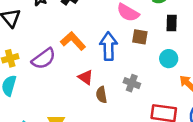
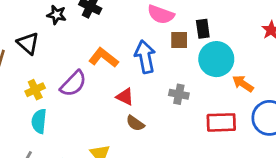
black rectangle: (172, 23) -> (203, 29), moved
cyan circle: (169, 59) -> (216, 59), size x1.6
brown semicircle: (101, 95) -> (135, 123), moved, turned -35

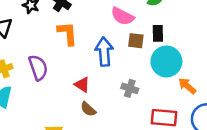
orange L-shape: (104, 58) -> (67, 33), moved, turned 40
purple semicircle: (73, 84) -> (38, 68), turned -70

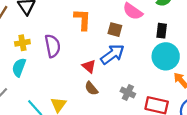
brown square: (136, 41) -> (115, 30), moved
blue arrow: (104, 52) -> (112, 54), moved, turned 50
gray cross: (130, 88) -> (128, 93), moved

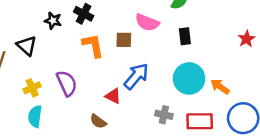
brown square: (115, 30) -> (124, 40), moved
cyan circle: (166, 56) -> (189, 78), moved
brown semicircle: (91, 88) -> (98, 121), moved

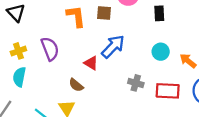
cyan circle: (189, 78) -> (161, 52), size x0.6

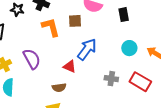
brown semicircle: (76, 85) -> (59, 88), turned -40
red rectangle: (168, 91) -> (140, 82), turned 35

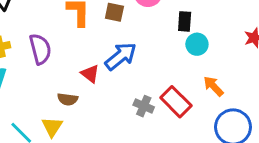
cyan circle: (129, 48) -> (197, 44), moved
red rectangle: (140, 82) -> (176, 102), moved

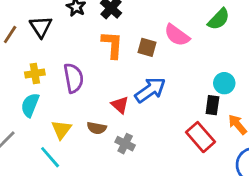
black rectangle: (185, 21) -> (212, 105), moved
gray cross: (144, 106) -> (125, 144), moved
yellow triangle: (52, 127) -> (61, 130), moved

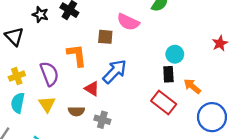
orange L-shape: (112, 45) -> (77, 55), moved
yellow triangle: (61, 130) -> (47, 104), moved

